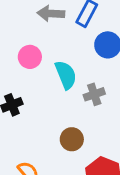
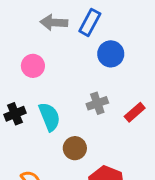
cyan semicircle: (66, 75) -> (49, 117), moved

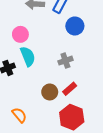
red rectangle: (135, 112) -> (70, 89), moved
cyan semicircle: (49, 117) -> (28, 56), moved

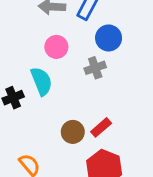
pink circle: (20, 34) -> (56, 47), moved
gray cross: (65, 61) -> (95, 68), moved

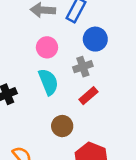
cyan semicircle: (41, 81) -> (48, 82), moved
red rectangle: (101, 127) -> (88, 96), moved

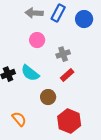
blue circle: (95, 39) -> (84, 19), moved
cyan semicircle: (48, 82) -> (30, 73), moved, turned 150

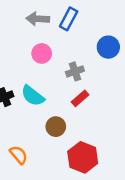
blue circle: (84, 19) -> (108, 47), moved

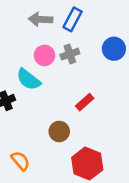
gray cross: (75, 71) -> (70, 54), moved
cyan semicircle: (33, 96) -> (28, 79), moved

